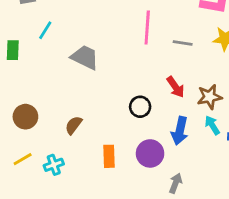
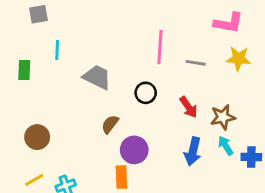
cyan line: (45, 30) -> (57, 50), turned -30
black circle: (140, 107) -> (146, 93), moved
brown semicircle: (74, 125) -> (110, 124), moved
purple circle: (150, 153) -> (134, 150), moved

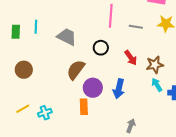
cyan line: (57, 50) -> (36, 27), moved
brown semicircle: (110, 124) -> (76, 70), size x1.5
brown circle: (37, 137) -> (24, 70), moved
blue arrow: (193, 151) -> (119, 89), moved

